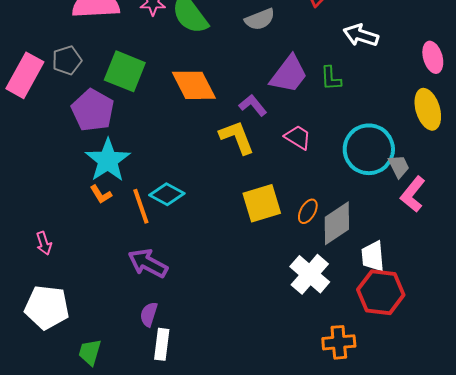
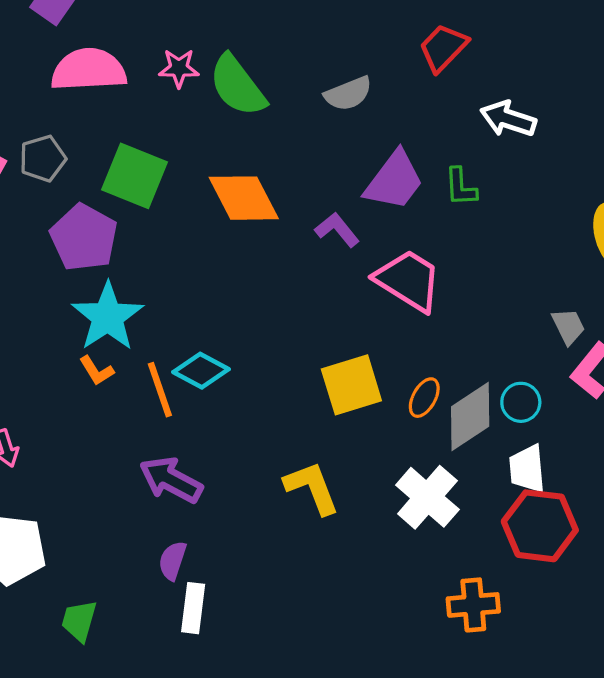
yellow L-shape: (237, 137) -> (312, 488), moved
pink trapezoid: (298, 137) -> (408, 280), size x1.6
cyan circle: (369, 149) -> (521, 402), moved, size x0.5

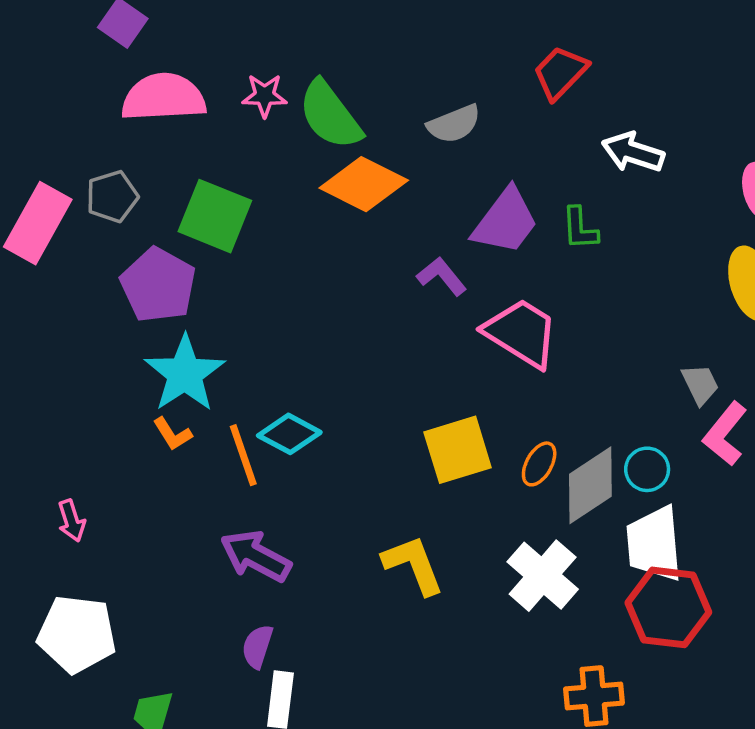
orange diamond: (244, 198) -> (364, 184), moved, turned -36
white trapezoid: (527, 469) -> (654, 544), size x1.4

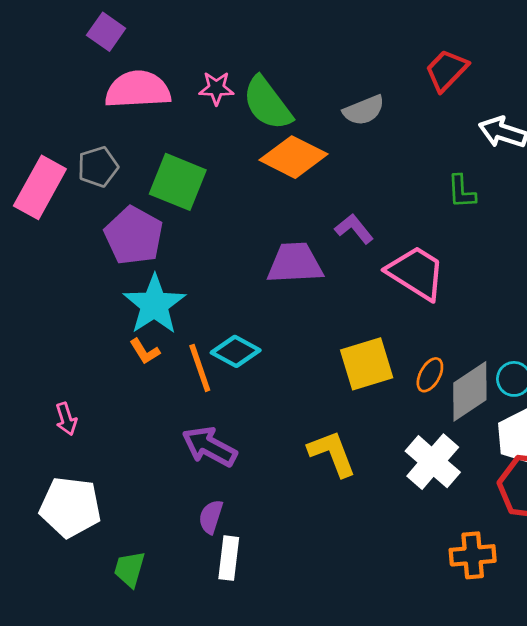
purple trapezoid: (505, 221) -> (295, 263), moved, turned -130

